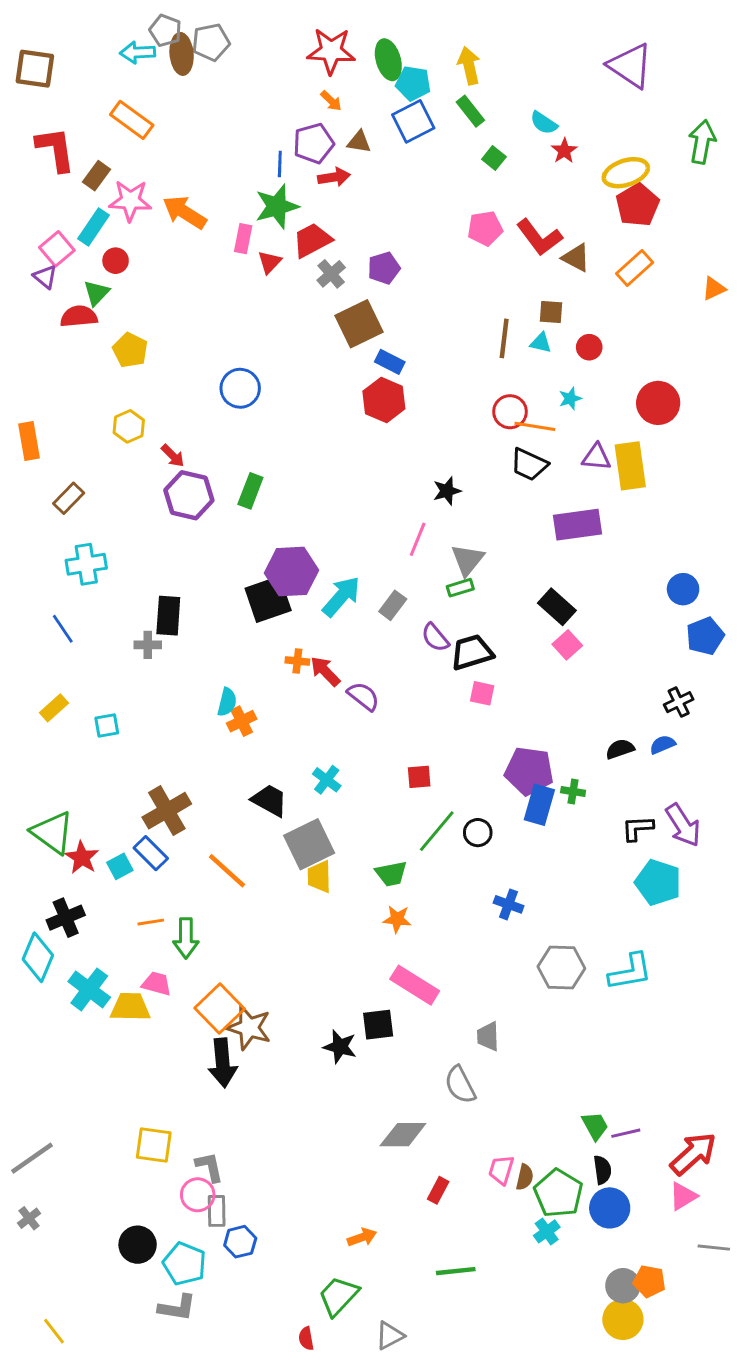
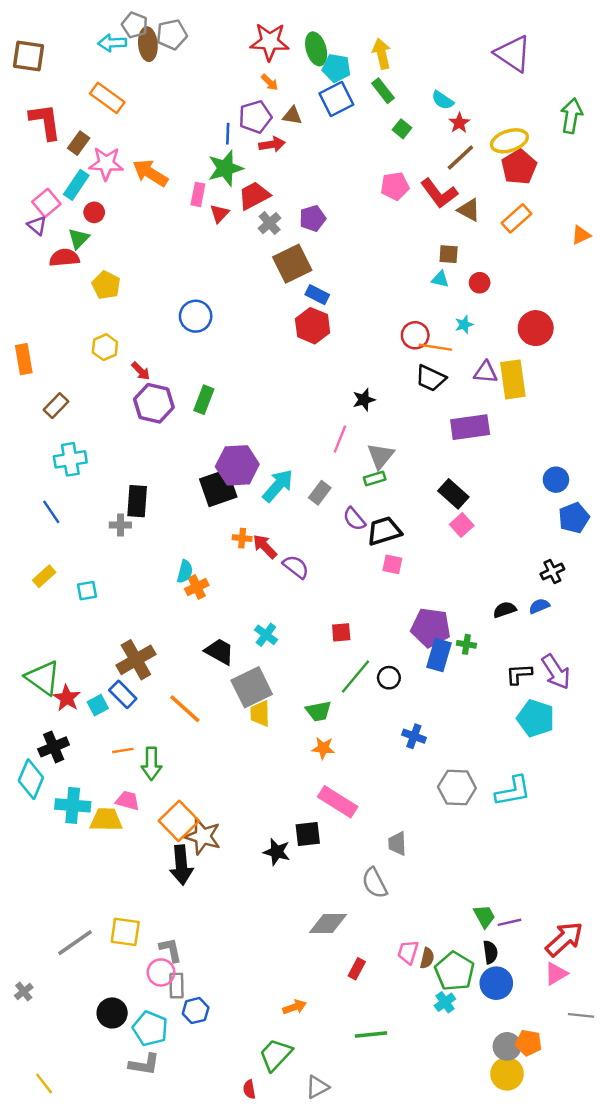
brown line: (504, 338) -> (460, 157), moved, turned 40
cyan cross: (89, 989) -> (73, 805), turned -32
gray line: (32, 1158) -> (75, 943), moved

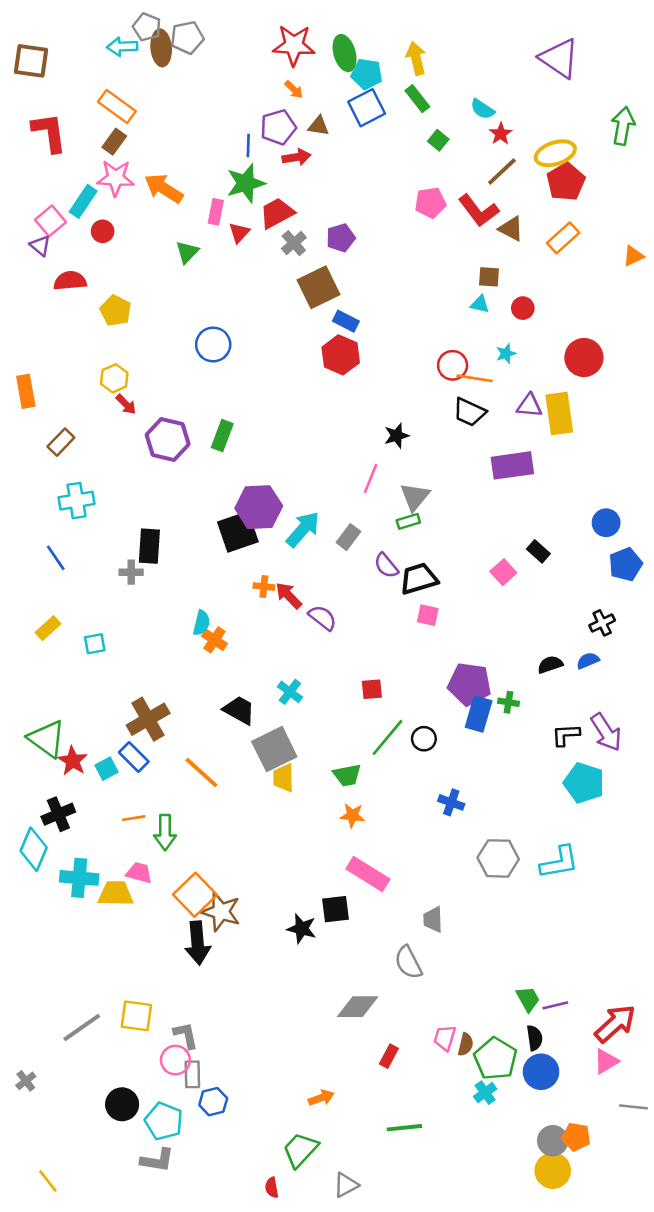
brown rectangle: (79, 143) -> (114, 142), moved
green triangle: (79, 239) -> (187, 252), moved
red arrow: (141, 371) -> (126, 404), moved
black rectangle: (453, 494) -> (538, 551), moved, size x0.7
orange cross: (197, 587) -> (214, 640), turned -30

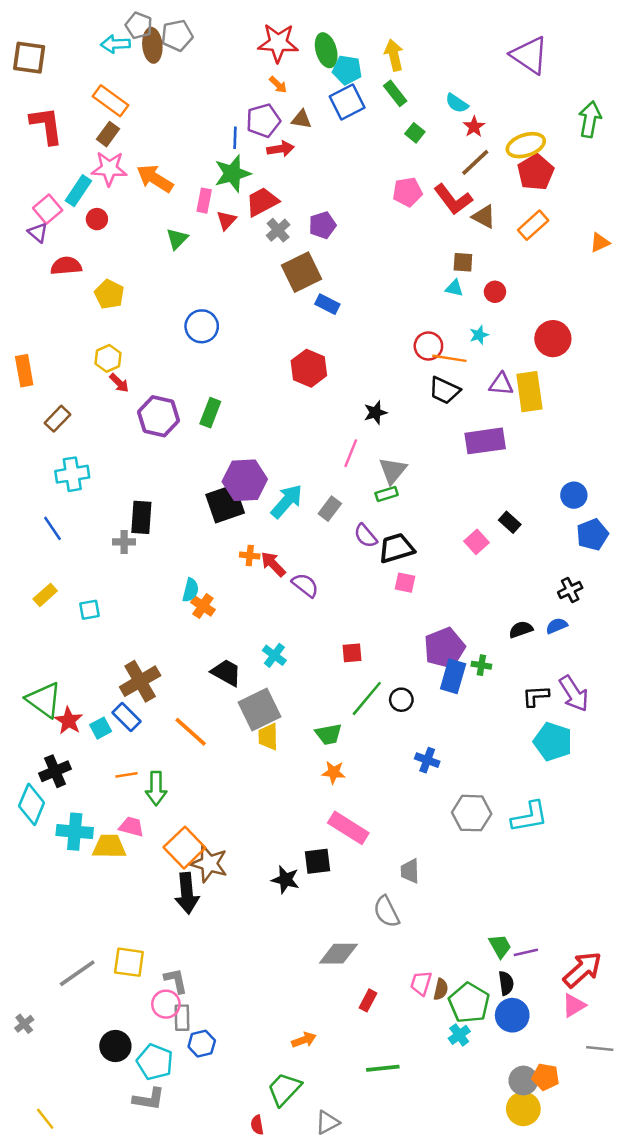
red hexagon: (341, 355) -> (309, 368), moved
purple pentagon: (469, 684) -> (444, 648), turned -30

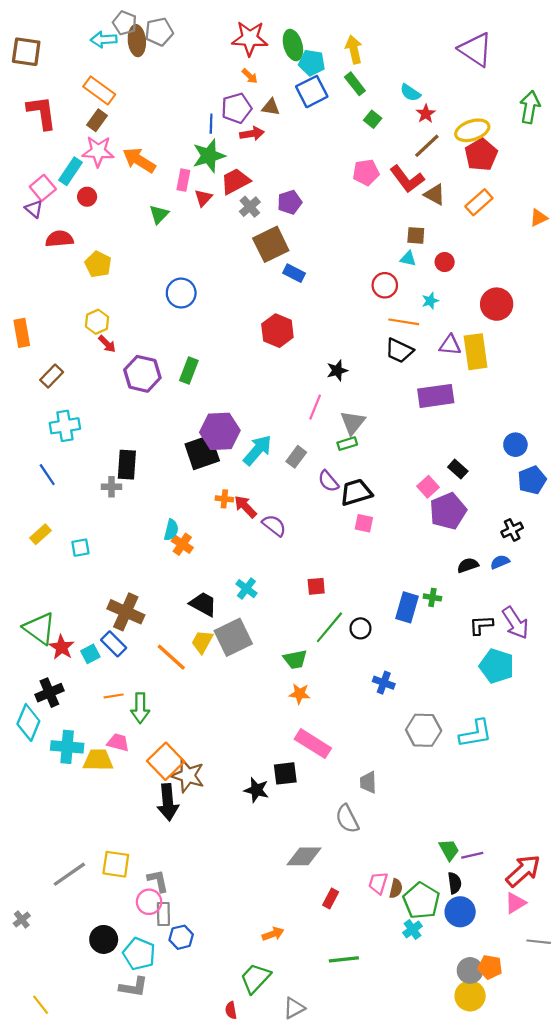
red circle: (428, 346) -> (385, 285), moved
purple pentagon: (444, 648) -> (448, 511), moved
brown cross: (140, 681) -> (126, 612), turned -36
yellow trapezoid: (268, 737) -> (202, 642), moved, turned 30

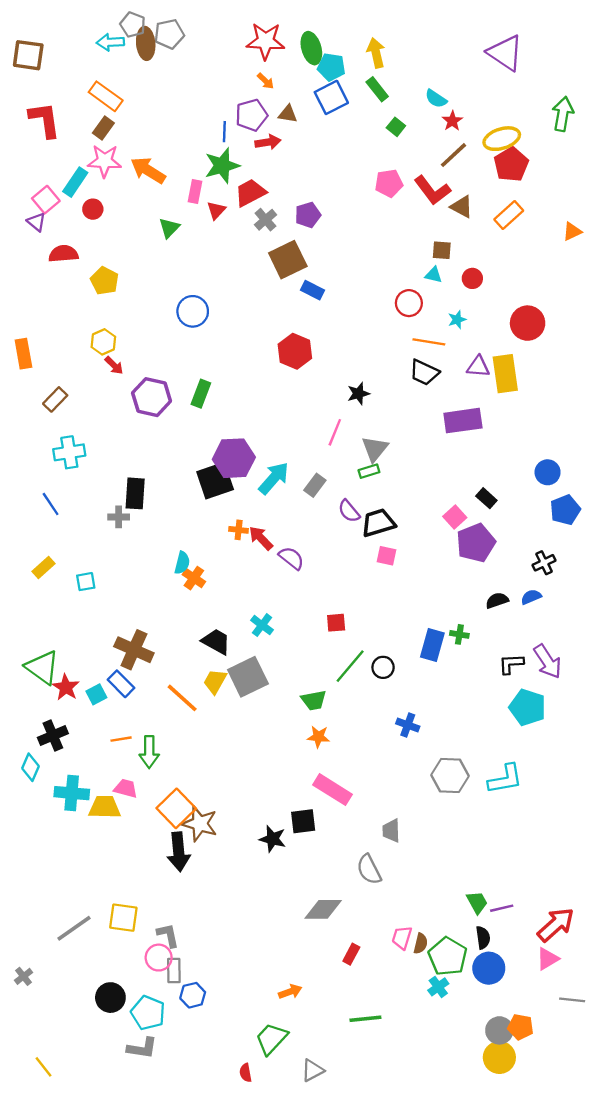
cyan diamond: (28, 722) -> (31, 767), size x0.7

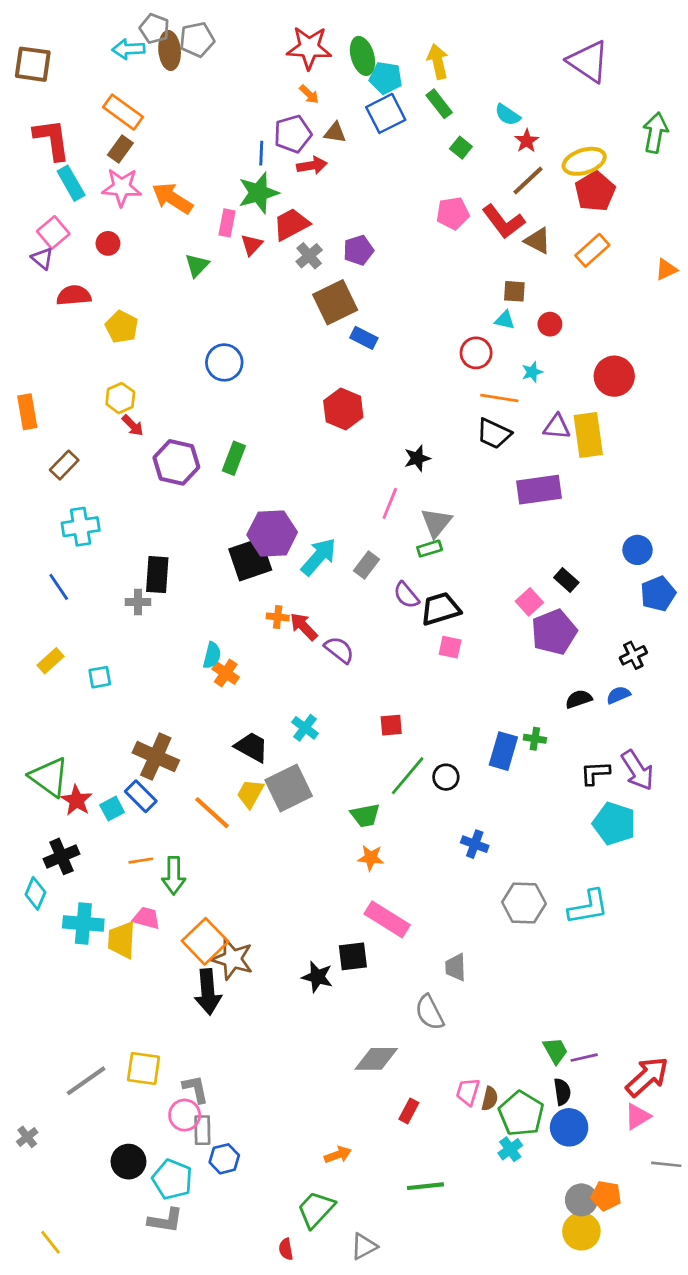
cyan rectangle: (75, 182) -> (71, 183), moved, turned -64
yellow trapezoid: (105, 807) -> (122, 940), turned -88

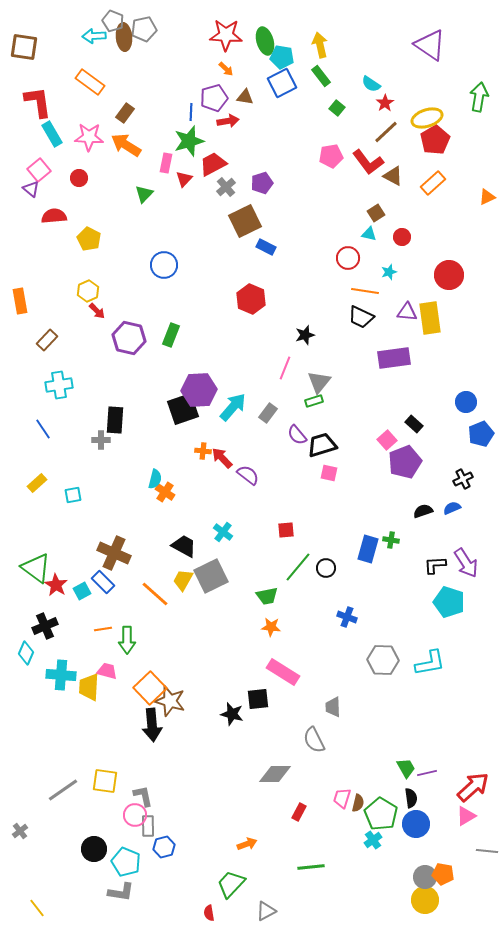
brown rectangle: (120, 149) -> (125, 113), moved
brown square: (514, 291) -> (376, 213), turned -36

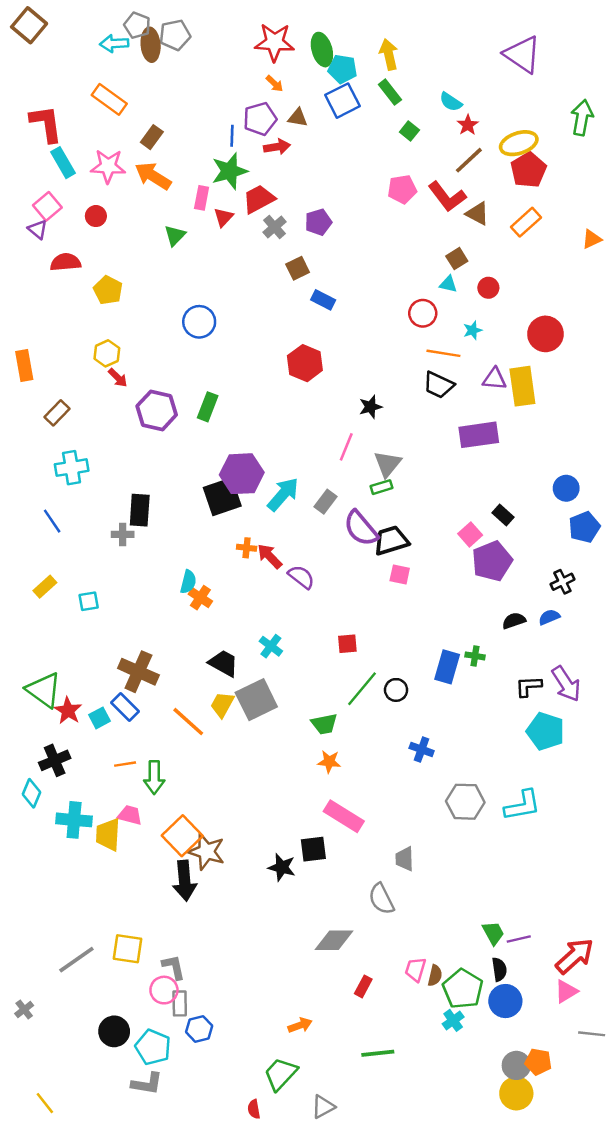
brown square: (24, 47) -> (29, 25), moved, turned 32
brown square: (245, 221) -> (298, 268), size x0.6
purple semicircle: (297, 435) -> (361, 528), size x1.5

